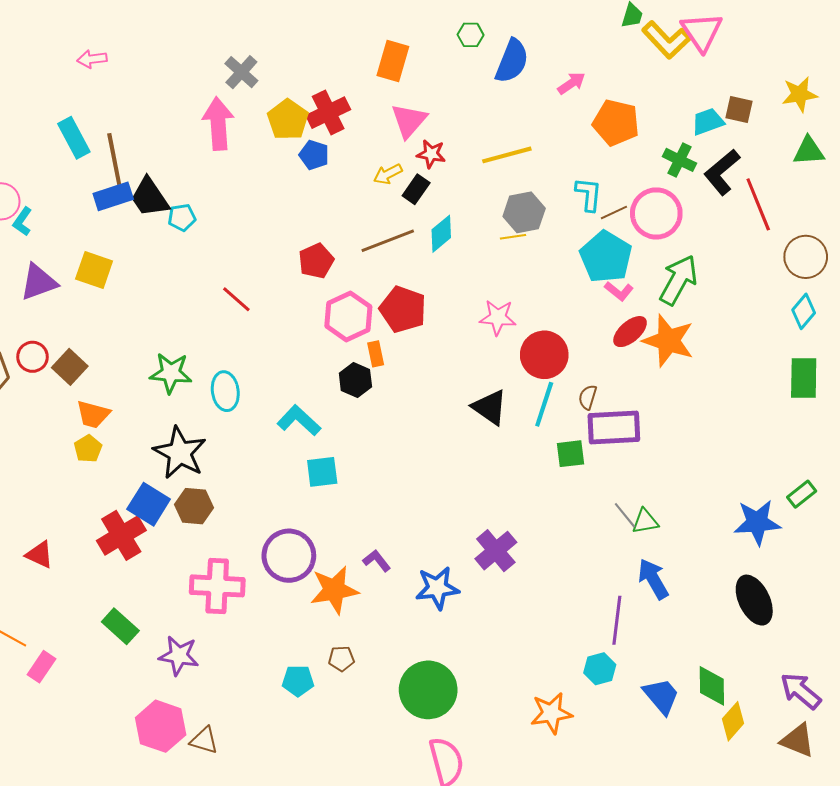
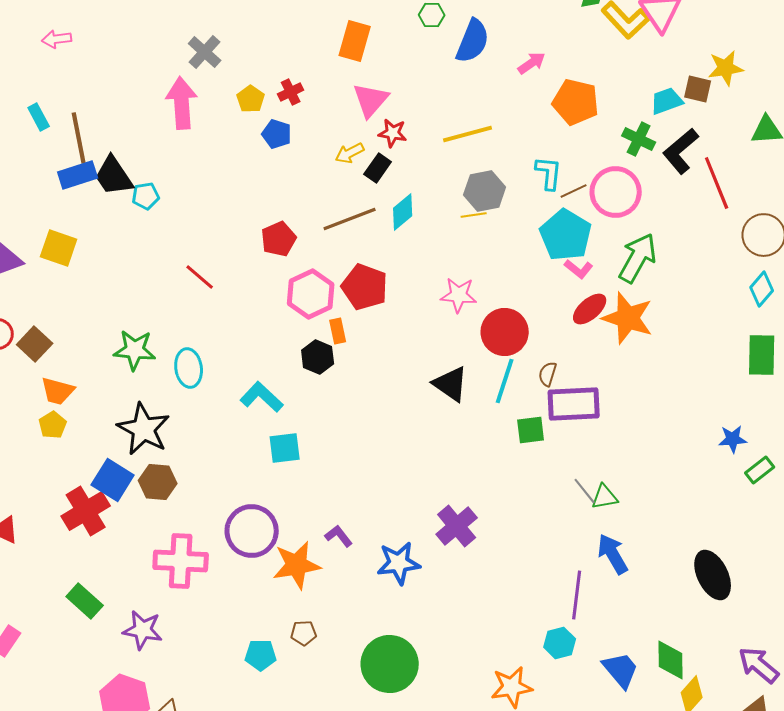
yellow star: (800, 94) -> (726, 68), moved
red cross: (328, 113) -> (291, 92), size x0.6
yellow pentagon: (288, 120) -> (251, 99), size x0.7
cyan rectangle: (74, 138) -> (39, 117), size x0.7
blue star: (757, 522) -> (733, 439), moved, size x0.6

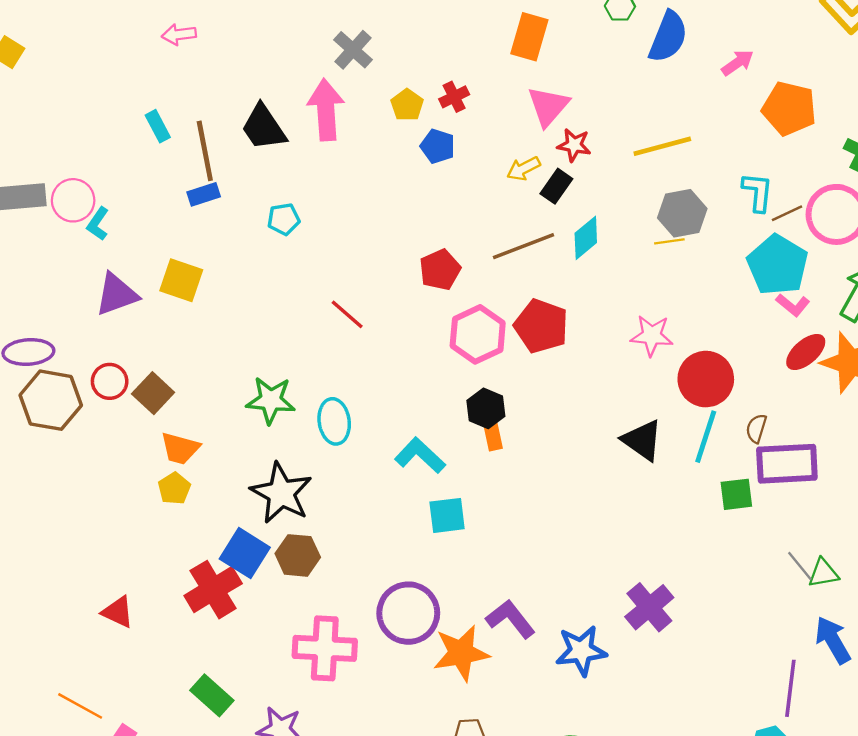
blue rectangle: (78, 175) -> (204, 194), size x0.7
black trapezoid: (114, 176) -> (264, 127), moved
orange rectangle: (338, 331) -> (493, 435), moved
purple L-shape: (339, 536) -> (511, 619), size x1.5

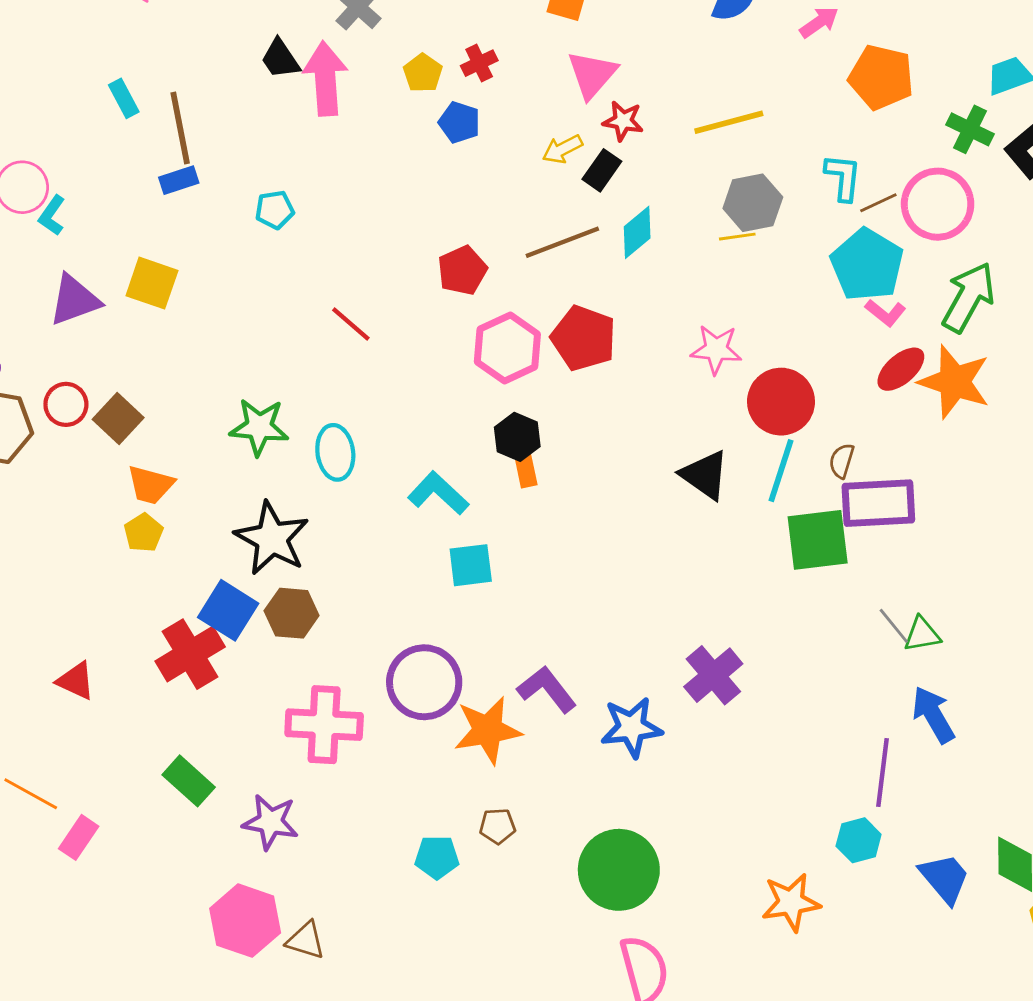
black trapezoid: (264, 127) -> (280, 59), moved, size x0.7
green square: (736, 494) -> (818, 540), size x1.6

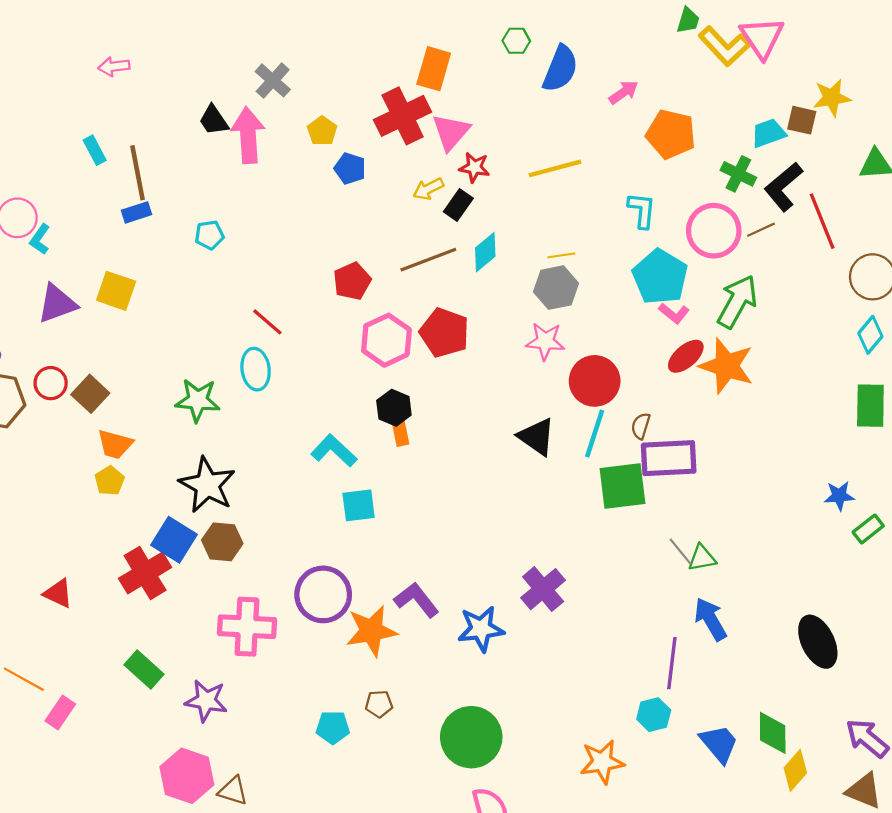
red cross: (479, 63) -> (403, 116), moved, size x2.0
gray hexagon: (753, 203) -> (556, 288), moved
brown line: (878, 203) -> (761, 230), moved
cyan ellipse: (335, 452) -> (256, 369), moved

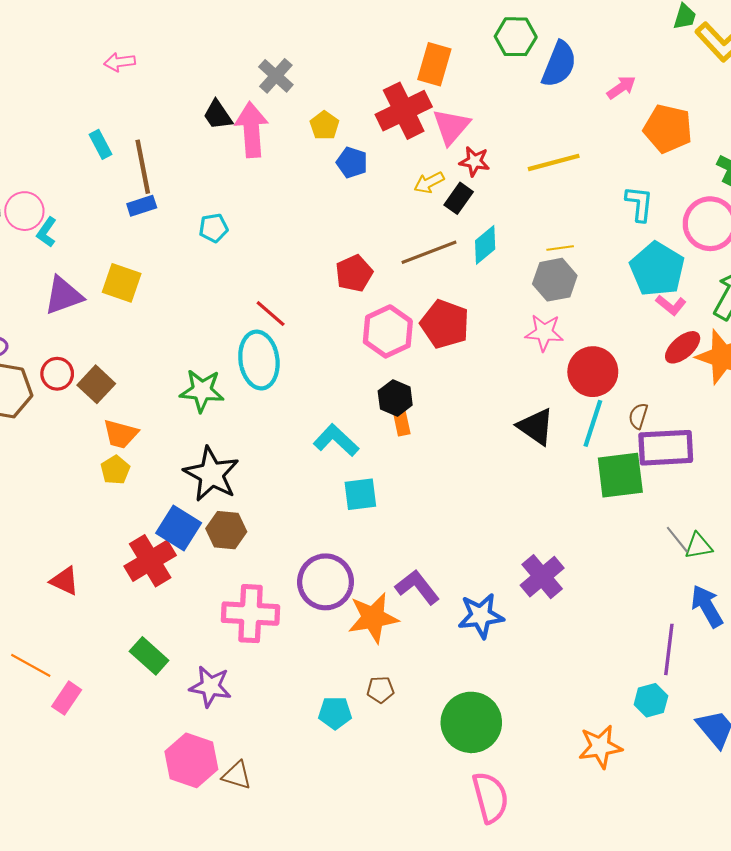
green hexagon: (516, 41) -> (516, 37), size x1.5
cyan ellipse: (256, 369) -> (259, 360), size x1.4

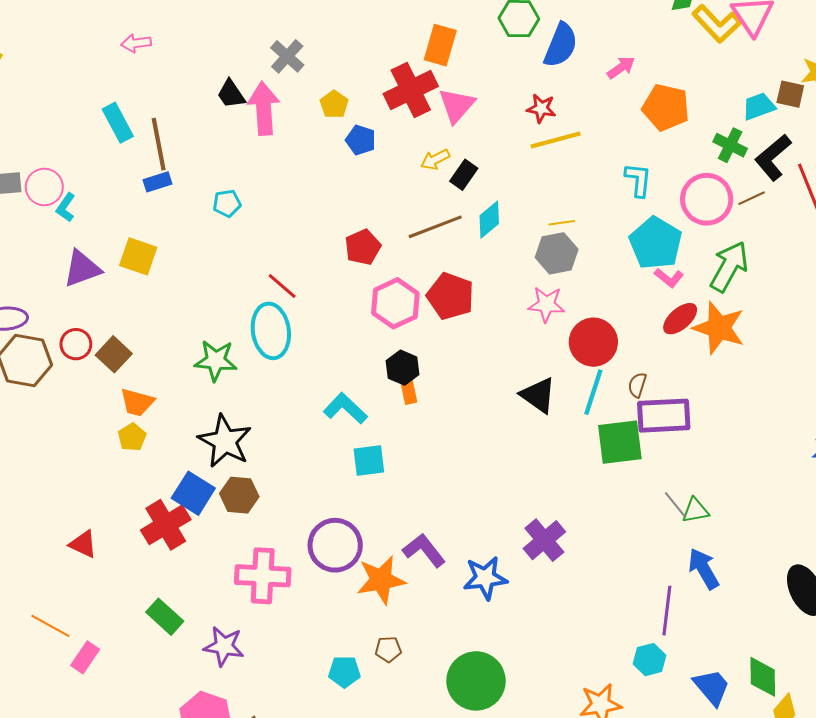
cyan rectangle: (100, 144) -> (118, 123), size x1.4
red star: (474, 161) -> (541, 108), moved

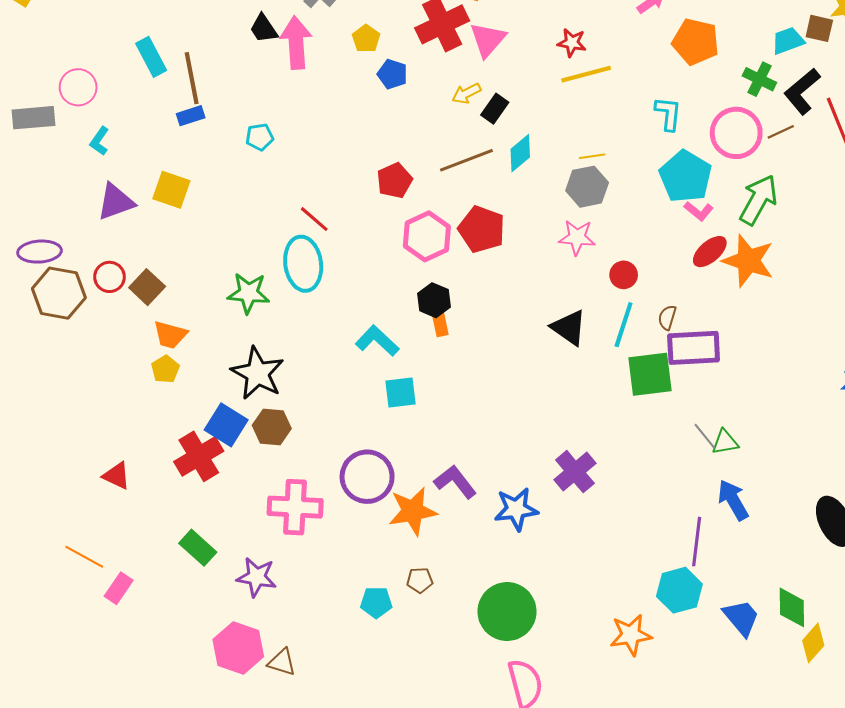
pink circle: (44, 187) -> (78, 87), moved
red circle: (593, 342) -> (624, 275), size x0.6
cyan hexagon: (650, 660) -> (679, 590), size x1.4

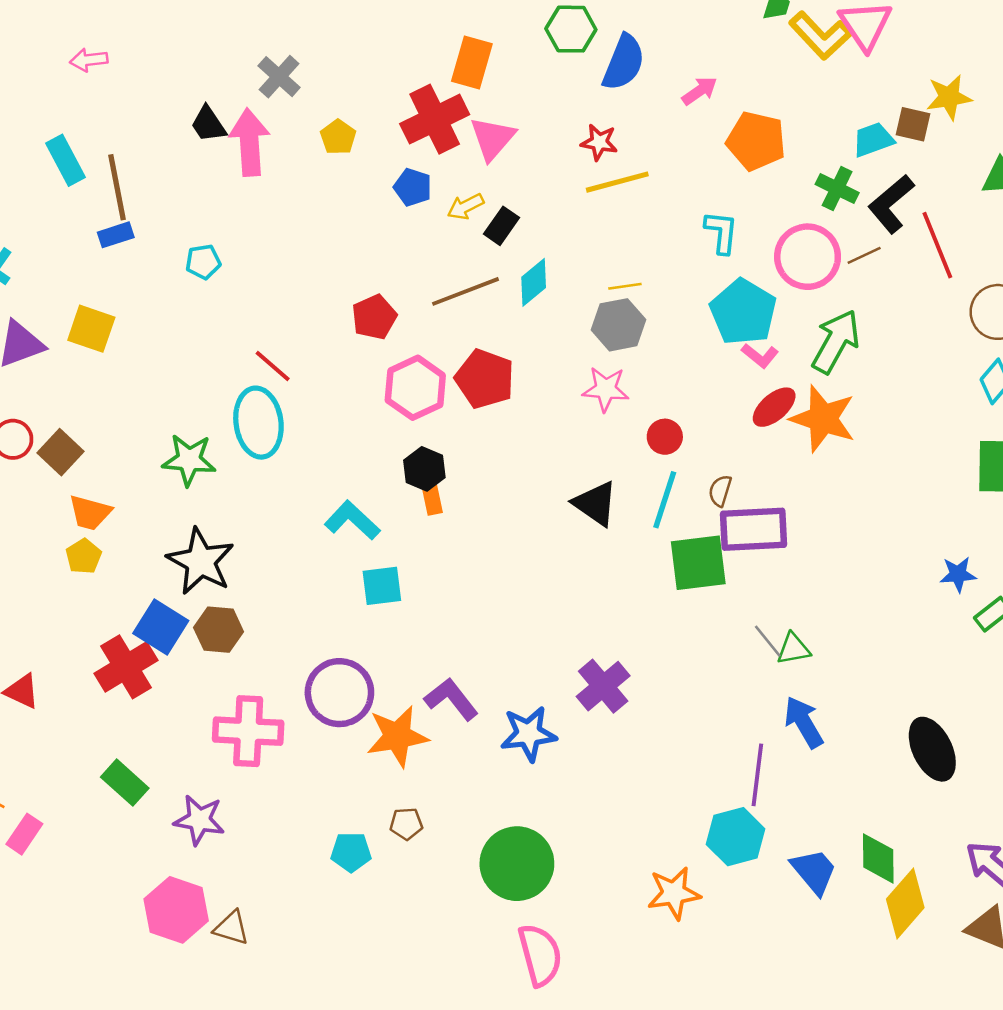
blue pentagon: (392, 74) -> (413, 187), moved
yellow diamond: (813, 643) -> (905, 903), size x1.4

